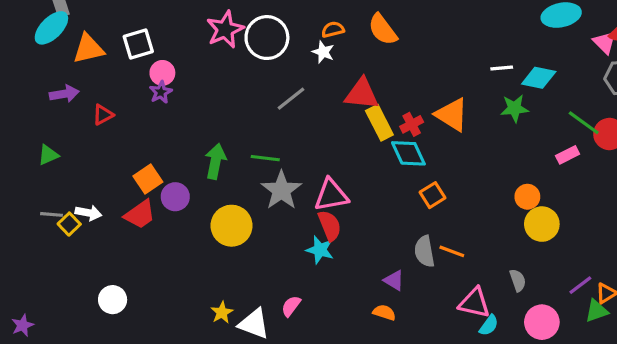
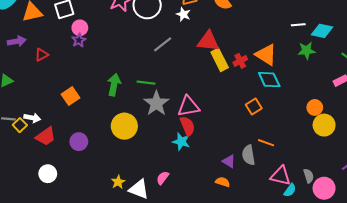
cyan diamond: (408, 153) -> (269, 80), moved
purple circle: (175, 197) -> (79, 142), moved
red trapezoid: (140, 214) -> (46, 136), moved
gray semicircle: (424, 251) -> (249, 155), moved
gray semicircle: (518, 280) -> (309, 176), moved

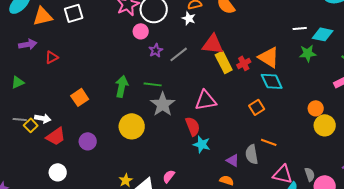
pink circle: (80, 28) -> (141, 31), moved
purple star: (79, 40) -> (156, 50), moved
gray line: (163, 44) -> (179, 54), moved
pink triangle: (188, 106) -> (206, 100), moved
cyan star: (181, 142) -> (202, 144), moved

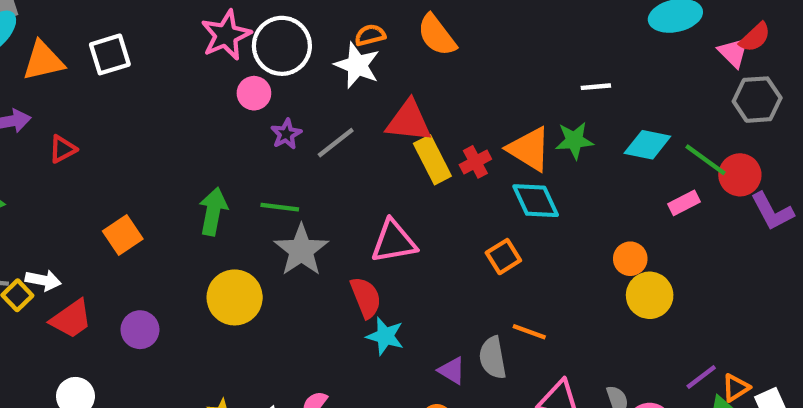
white star: (189, 18) -> (357, 65), size x1.5
cyan diamond: (323, 34) -> (647, 145), moved
green star: (308, 53) -> (574, 140), moved

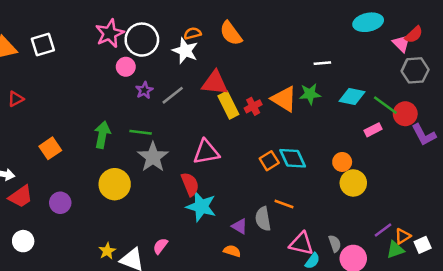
cyan diamond: (536, 201) -> (293, 158), moved
cyan star: (385, 336) -> (201, 206), size x1.4

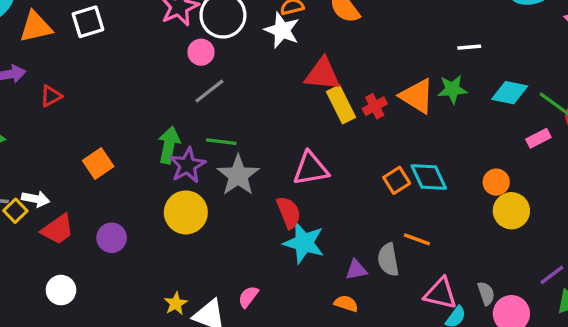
purple star: (144, 90) -> (188, 165), moved, size x1.5
gray line: (173, 95) -> (209, 91), moved
purple triangle: (240, 226) -> (356, 270), turned -42

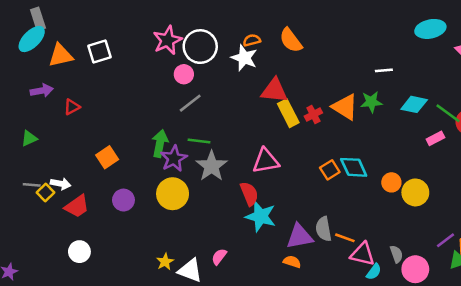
orange circle: (496, 182) -> (391, 182), moved
purple circle: (112, 238) -> (123, 200), moved
orange line: (417, 239) -> (345, 238), moved
purple triangle: (356, 270) -> (300, 237), size x1.6

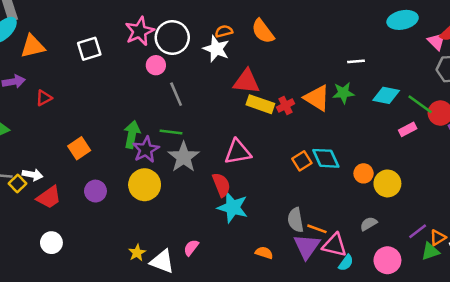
white square: (100, 52) -> (89, 49), moved
gray line: (190, 103) -> (176, 94), moved, turned -75
yellow rectangle: (288, 113) -> (260, 104), turned -44
purple triangle: (300, 237) -> (307, 246), moved, turned -44
gray semicircle: (396, 254) -> (369, 224), moved, turned -102

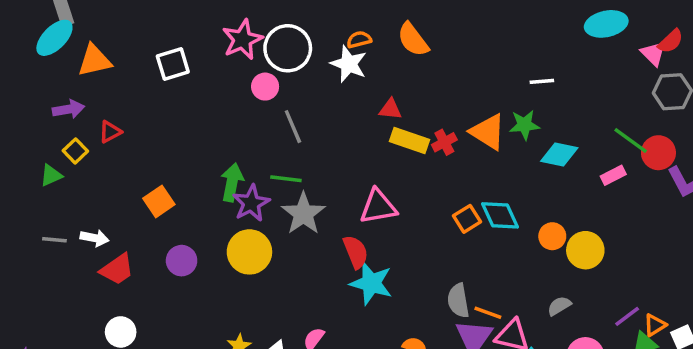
red triangle: (246, 82) -> (390, 109), size x0.6
cyan diamond: (386, 95) -> (559, 154), moved
yellow square: (17, 183) -> (75, 151), moved

